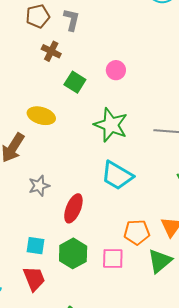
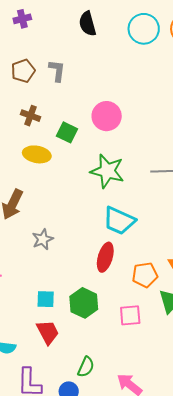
brown cross: (51, 51) -> (31, 116), moved
pink circle: (116, 70) -> (107, 116), size x1.5
yellow ellipse: (41, 116) -> (37, 154), moved
red ellipse: (73, 208) -> (105, 257), moved
pink square: (113, 258) -> (130, 315), moved

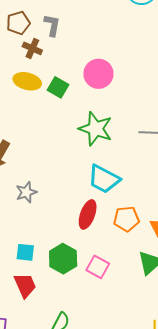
brown cross: (31, 116) -> (32, 48), moved
yellow ellipse: (37, 154) -> (27, 81), moved
orange pentagon: (145, 275) -> (126, 219), moved
pink square: (130, 315) -> (98, 267), moved, turned 30

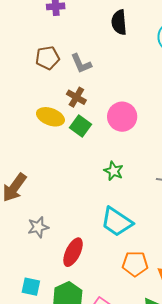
gray L-shape: (52, 25) -> (81, 63), turned 140
brown cross: (32, 48) -> (76, 97), moved
green star: (96, 129) -> (114, 171), size x0.6
red ellipse: (88, 214) -> (73, 252), moved

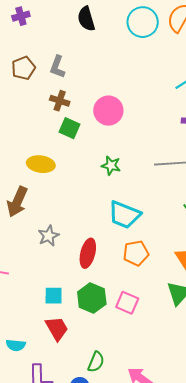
gray L-shape: (81, 63) -> (57, 67), turned 55
yellow ellipse: (50, 117) -> (41, 164), moved
orange pentagon: (135, 264) -> (136, 253), moved

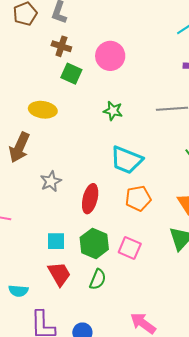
green semicircle: (96, 362) -> (98, 279), moved

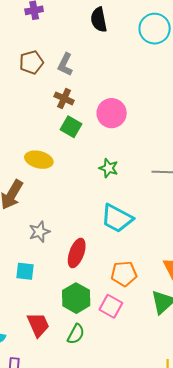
orange pentagon: (138, 198) -> (124, 274), moved
cyan square: (56, 241) -> (25, 271), moved

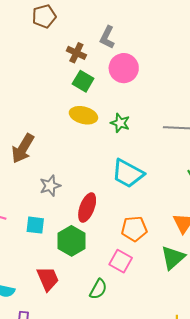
gray L-shape: (65, 64) -> (107, 37), moved
yellow ellipse: (39, 160) -> (83, 115), moved
green hexagon: (76, 298) -> (72, 241), moved
green semicircle: (76, 334) -> (98, 289), moved

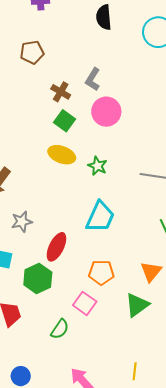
cyan trapezoid: (128, 173) -> (100, 217), turned -100

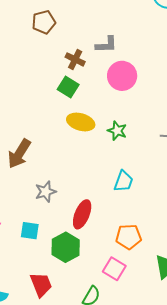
gray L-shape: (93, 79) -> (106, 45), turned -120
green square: (65, 121) -> (68, 87), moved
cyan trapezoid: (100, 217) -> (124, 181), size x0.7

